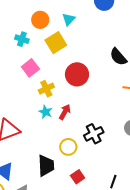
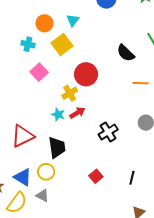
yellow cross: (46, 89) -> (70, 93), moved
red arrow: (65, 112) -> (77, 113), turned 35
yellow circle: (68, 147) -> (46, 172), moved
black trapezoid: (46, 166) -> (57, 147), moved

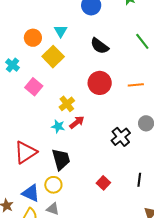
cyan cross: (28, 44) -> (12, 65), moved, turned 32
black semicircle: (126, 53) -> (100, 46), moved
red circle: (86, 74) -> (100, 83), moved
black cross: (108, 132) -> (121, 137), moved

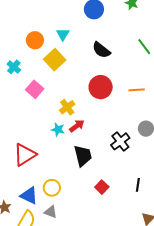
black trapezoid: (61, 159) -> (83, 156), moved

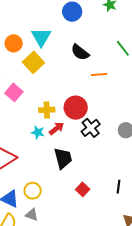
cyan triangle: (63, 34) -> (41, 37), size x1.5
red circle: (101, 87) -> (76, 108), moved
orange line: (137, 90) -> (99, 74), moved
yellow cross: (67, 107) -> (47, 110), turned 35
black cross: (120, 141) -> (91, 128), moved

